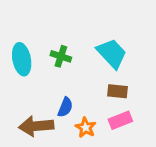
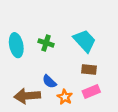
blue semicircle: (65, 107) -> (49, 82), turned 112

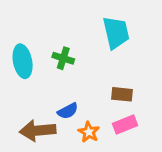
cyan trapezoid: (85, 41) -> (116, 33), moved, turned 30
blue semicircle: (49, 82) -> (68, 111), turned -72

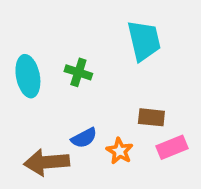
pink rectangle: (125, 124) -> (172, 147), moved
orange star: (89, 132) -> (120, 151), moved

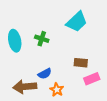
cyan trapezoid: (144, 41) -> (77, 22), turned 60
orange star: (120, 151) -> (57, 90), moved

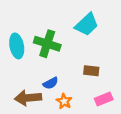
green cross: (42, 39) -> (47, 44), size x1.6
pink rectangle: (92, 79) -> (104, 99), moved

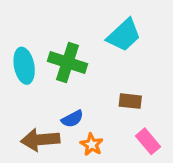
pink rectangle: (104, 99) -> (148, 141), turned 72

